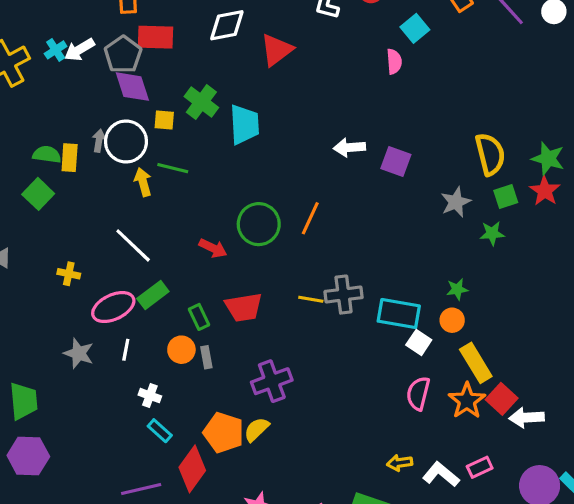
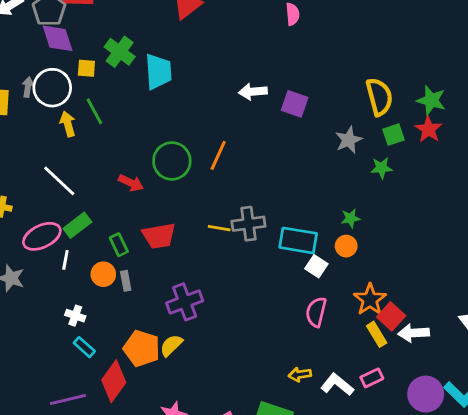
green line: (173, 168) -> (94, 111), turned 48
white line: (126, 350) -> (65, 260), moved
yellow rectangle: (476, 363) -> (377, 334), moved, size x0.7
orange star: (467, 401) -> (370, 300), moved

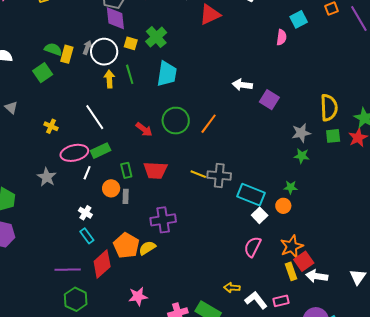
cyan trapezoid: (158, 72) -> (167, 74), moved
green star: (381, 168) -> (302, 156), moved

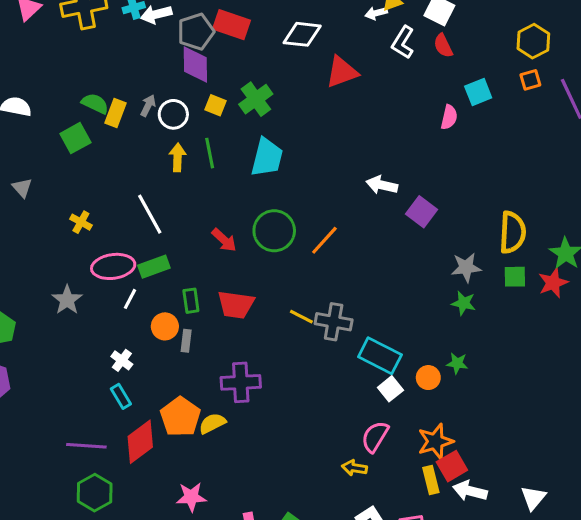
white circle: (104, 52) -> (173, 114), size x0.7
green star: (291, 187) -> (457, 363), moved
yellow arrow: (232, 288) -> (354, 468), moved

